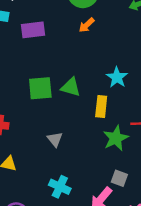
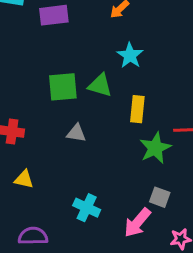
cyan star: (117, 77) -> (130, 55), moved
gray triangle: (55, 139) -> (76, 133), moved, turned -42

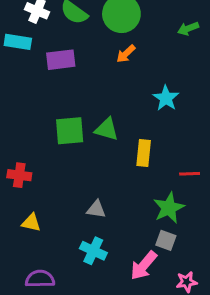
cyan star: (130, 55) -> (166, 98), moved
gray triangle: (76, 133) -> (96, 209), moved
green star: (155, 148) -> (169, 208), moved

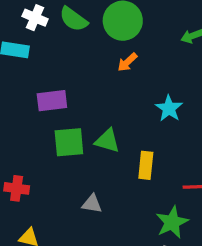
purple rectangle: (61, 60) -> (52, 101), moved
gray triangle: (96, 209) -> (92, 204), moved

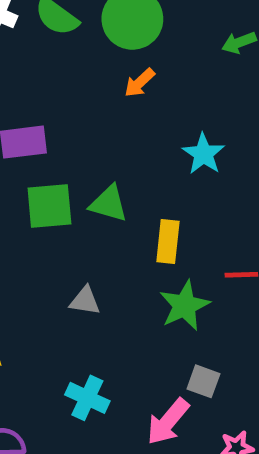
green star: (172, 222) -> (185, 306), moved

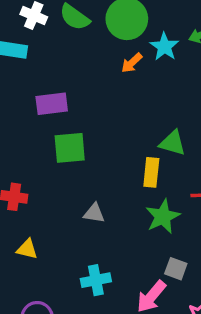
cyan star: (203, 154) -> (164, 47), moved
green triangle: (109, 204) -> (173, 143), moved
cyan cross: (87, 398) -> (96, 280), turned -36

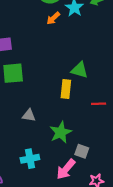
green star: (163, 216) -> (61, 132), moved

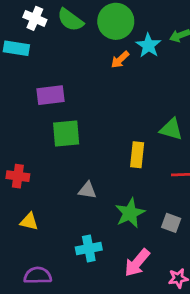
green triangle: (80, 70) -> (171, 129), moved
gray square: (82, 151) -> (171, 223), moved

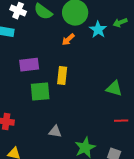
orange arrow: (120, 60) -> (68, 40), moved
yellow rectangle: (137, 155) -> (62, 76), moved

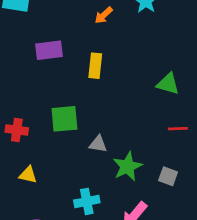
green square: (40, 92) -> (64, 119), moved
gray triangle: (55, 132) -> (98, 144), moved

